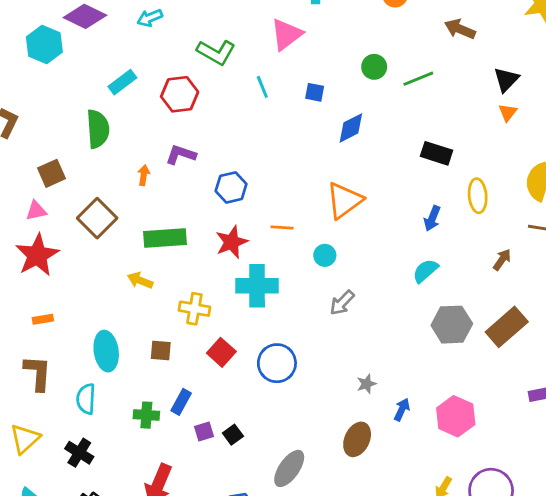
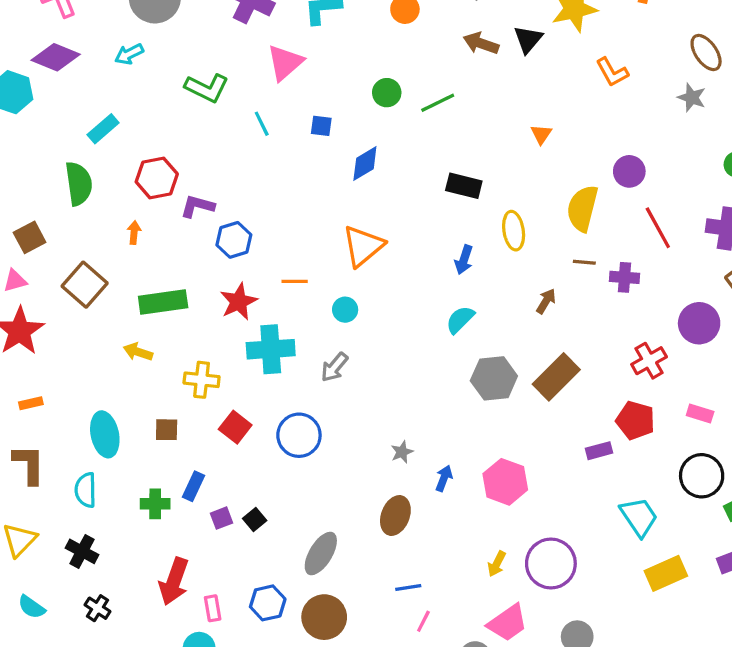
black triangle: (506, 80) -> (528, 39), moved
red hexagon: (180, 94) -> (157, 178), moved
purple L-shape: (181, 155) -> (197, 206), moved
gray arrow: (342, 303) -> (334, 367), moved

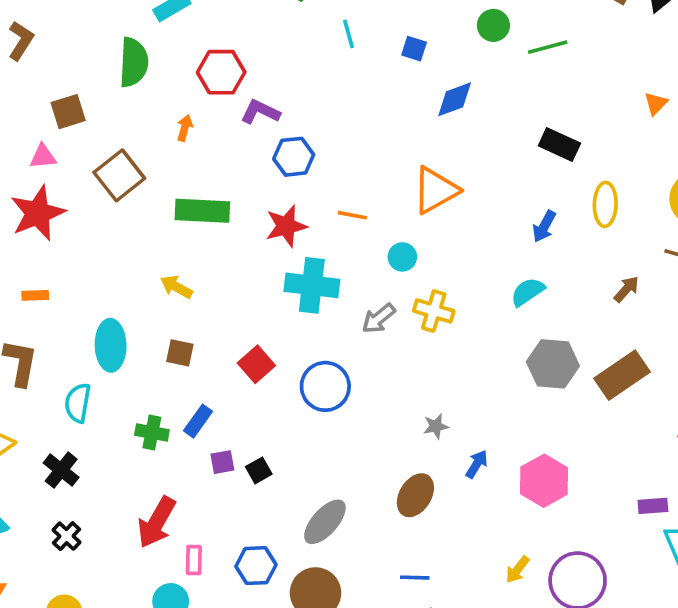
yellow arrow: (138, 352) -> (176, 287), moved
yellow cross: (202, 380) -> (434, 311), moved
purple rectangle: (599, 451) -> (653, 506), moved

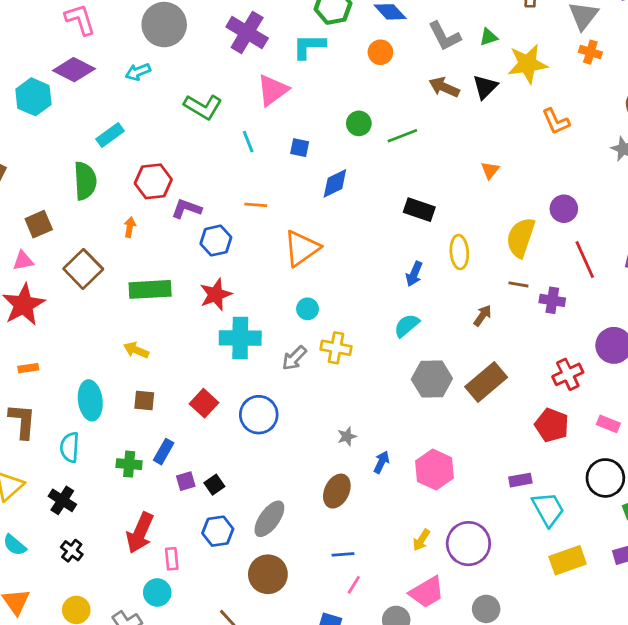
orange triangle: (435, 190) -> (302, 248), moved
orange line: (352, 215) -> (256, 205), moved
blue hexagon: (256, 566) -> (218, 531), moved

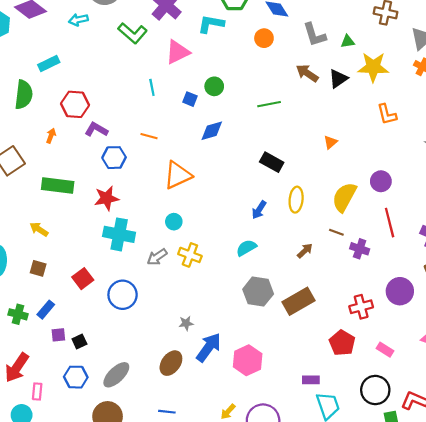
green L-shape: (203, 107) -> (133, 33), moved
green circle: (359, 123) -> (214, 86), moved
blue arrow: (381, 462) -> (209, 347), size x1.8

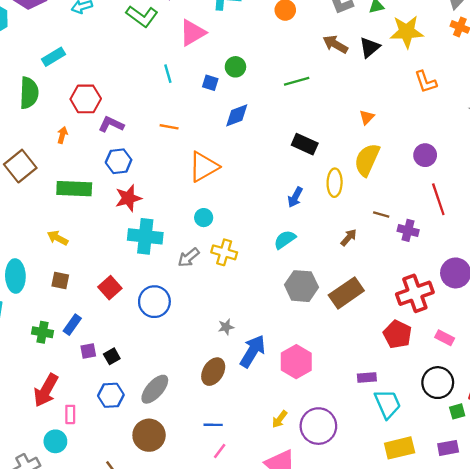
blue hexagon: (114, 158) -> (119, 161), moved
yellow semicircle: (344, 197) -> (367, 160), moved
red cross: (361, 307) -> (415, 293), size x1.4

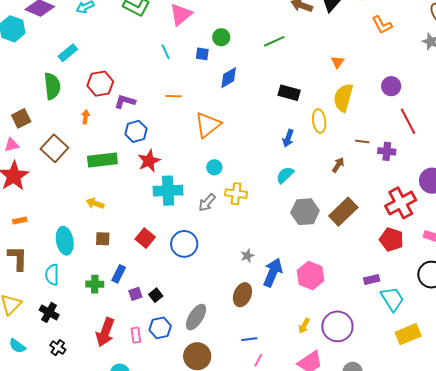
pink rectangle: (70, 414) -> (136, 335), moved

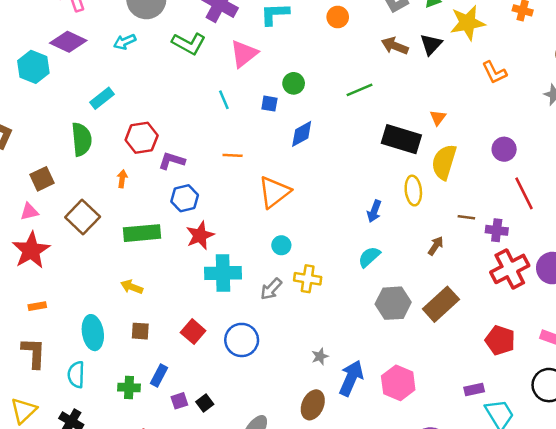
black rectangle: (289, 93) -> (401, 139), moved, size x1.4
red cross: (401, 203) -> (510, 269), moved

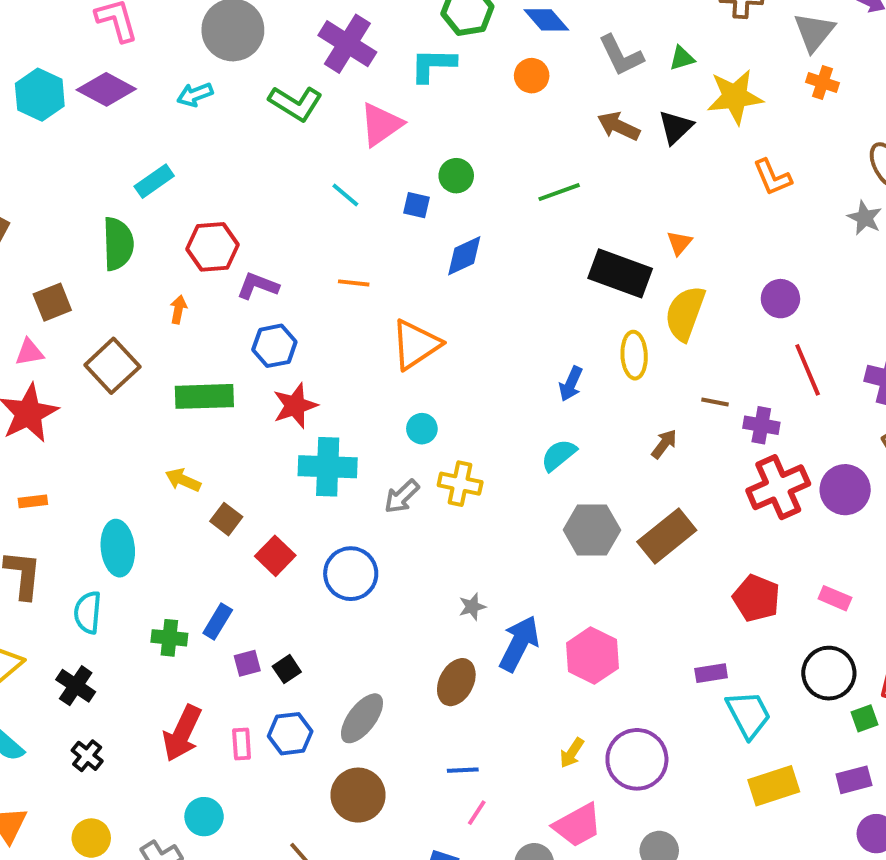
cyan hexagon: (33, 67) -> (40, 95), moved
cyan line: (224, 100) -> (345, 195), turned -30
brown square: (140, 331) -> (226, 519), moved, turned 30

